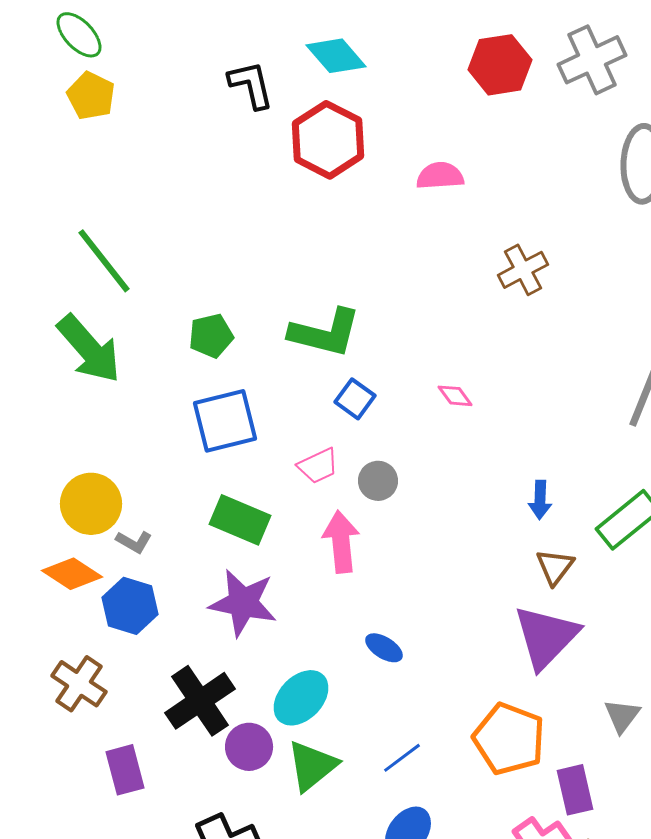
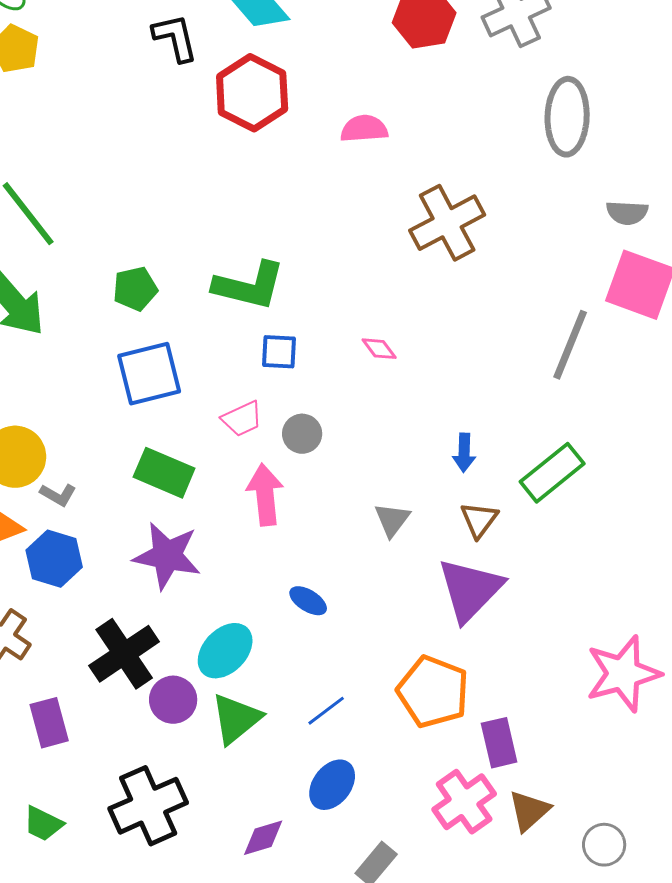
brown cross: (523, 270) -> (447, 223), size x1.5
blue square: (355, 399) -> (279, 352), turned -33
gray triangle: (622, 716) -> (392, 520), moved

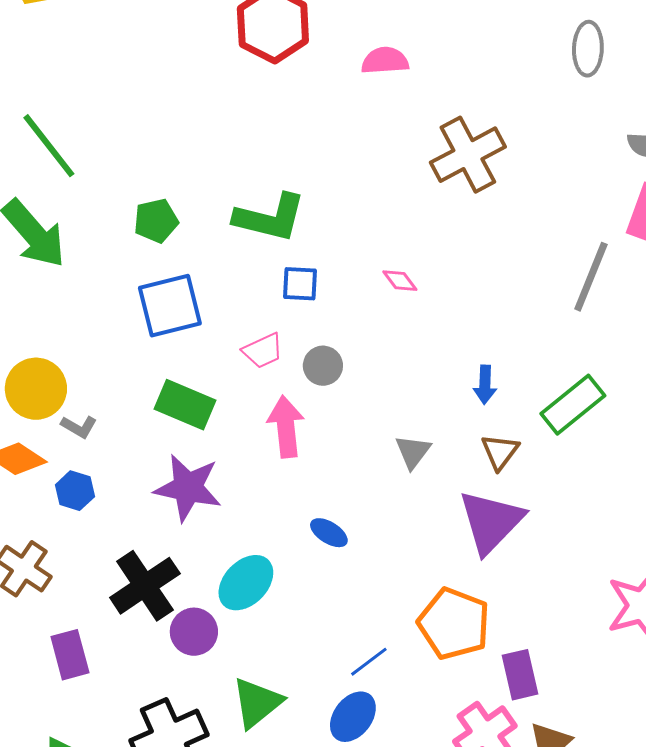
gray ellipse: (567, 117) -> (588, 49), size x0.7
blue hexagon: (54, 559) -> (75, 491), size x0.7
blue line: (326, 711) -> (369, 662), moved
green triangle: (236, 719) -> (257, 703), moved

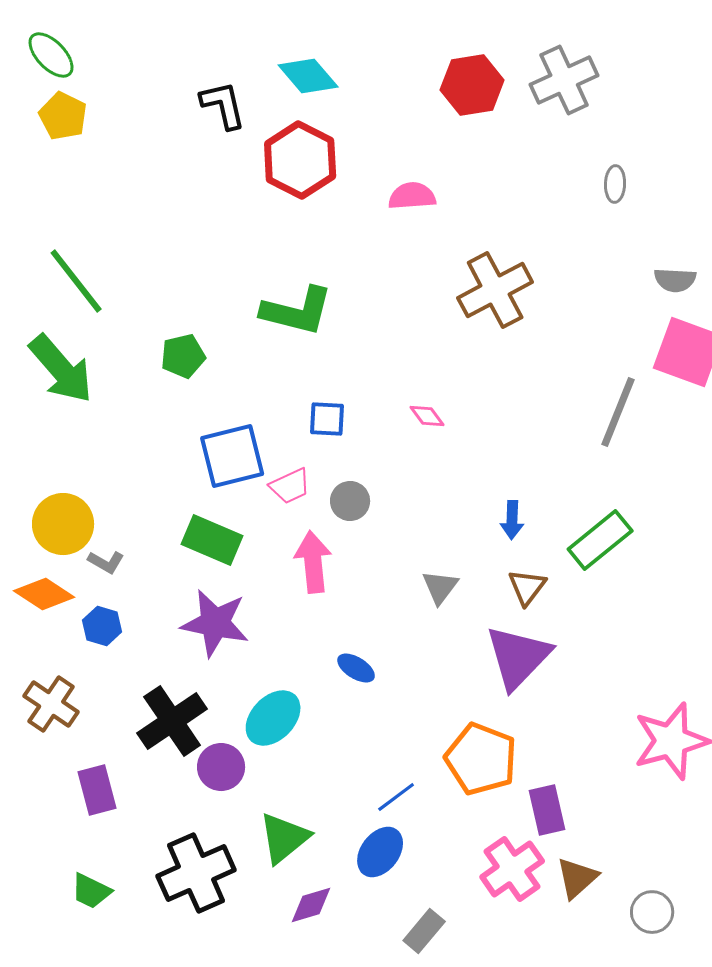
gray ellipse: (588, 49) -> (615, 184), size x0.7
green L-shape: (270, 218) -> (297, 311), moved
blue square: (170, 306) -> (232, 456), moved

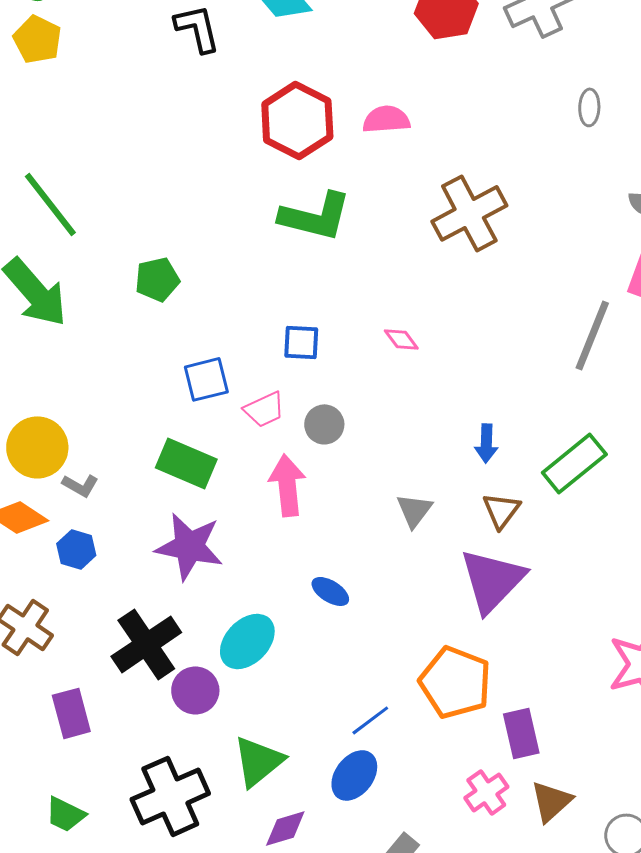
red hexagon: (300, 160) -> (297, 120), moved
green L-shape: (297, 311) -> (315, 216), moved
blue square: (232, 456) -> (206, 379), size x0.7
pink cross: (512, 869) -> (486, 792), size x0.7

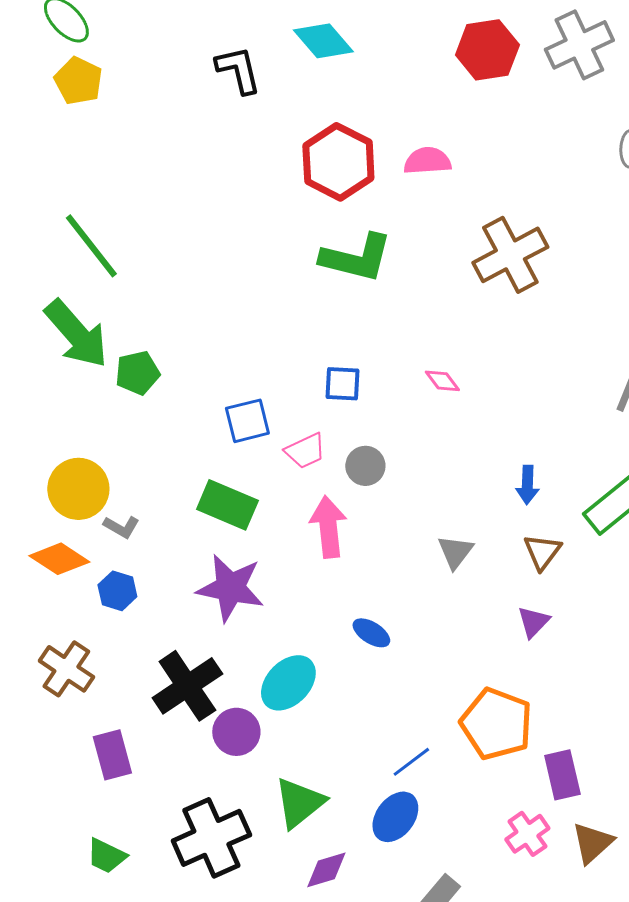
green pentagon: (157, 279) -> (137, 373), moved
purple triangle: (492, 580) -> (533, 622), size x0.5

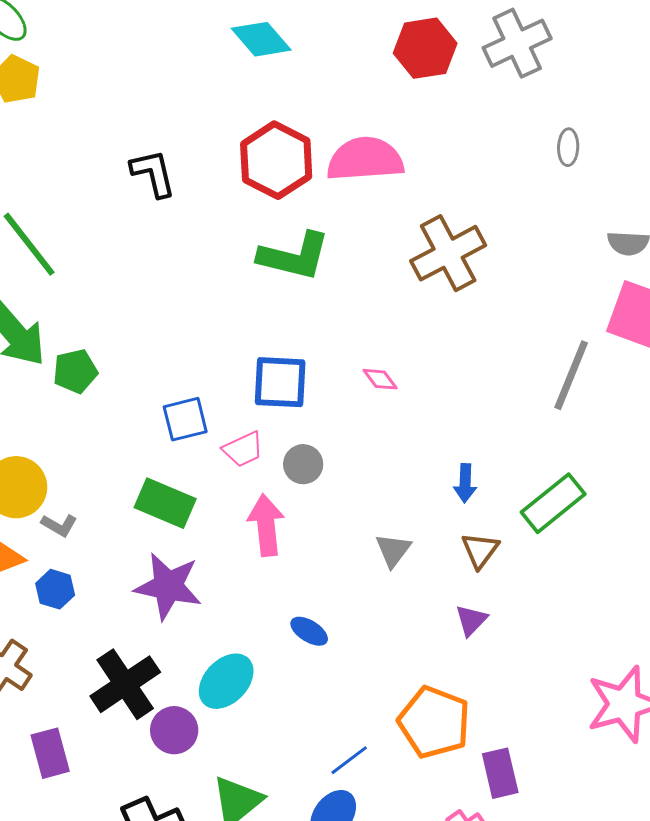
black L-shape: (238, 70) -> (153, 173), moved
pink semicircle: (427, 161) -> (365, 159), size x1.6
blue square: (342, 384) -> (280, 382), size x1.5

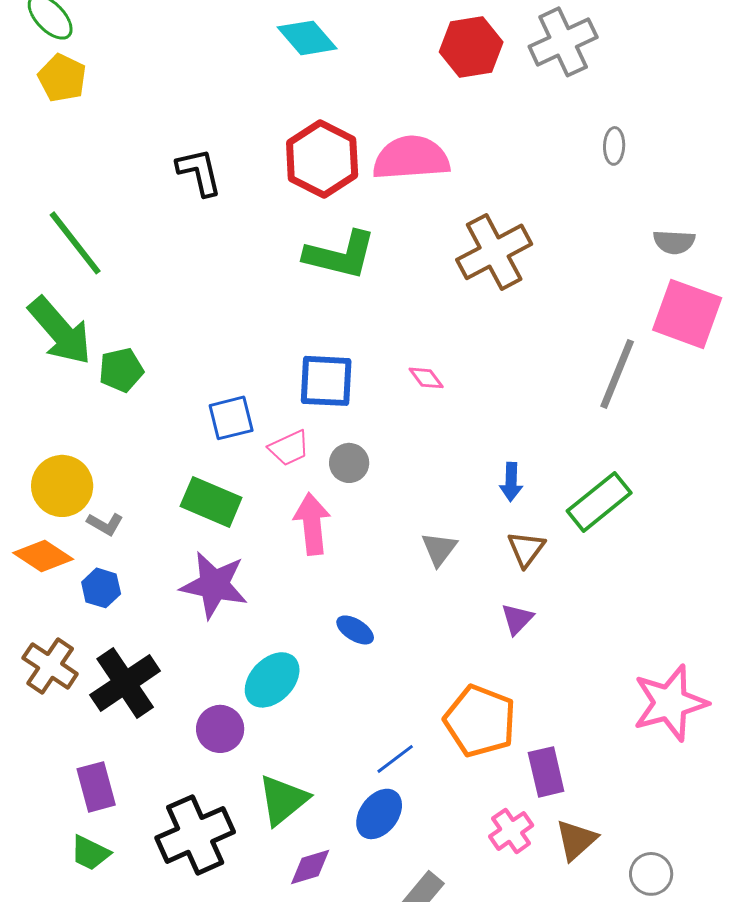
black cross: (125, 684) -> (125, 683), moved
purple rectangle: (50, 753) -> (96, 787), moved

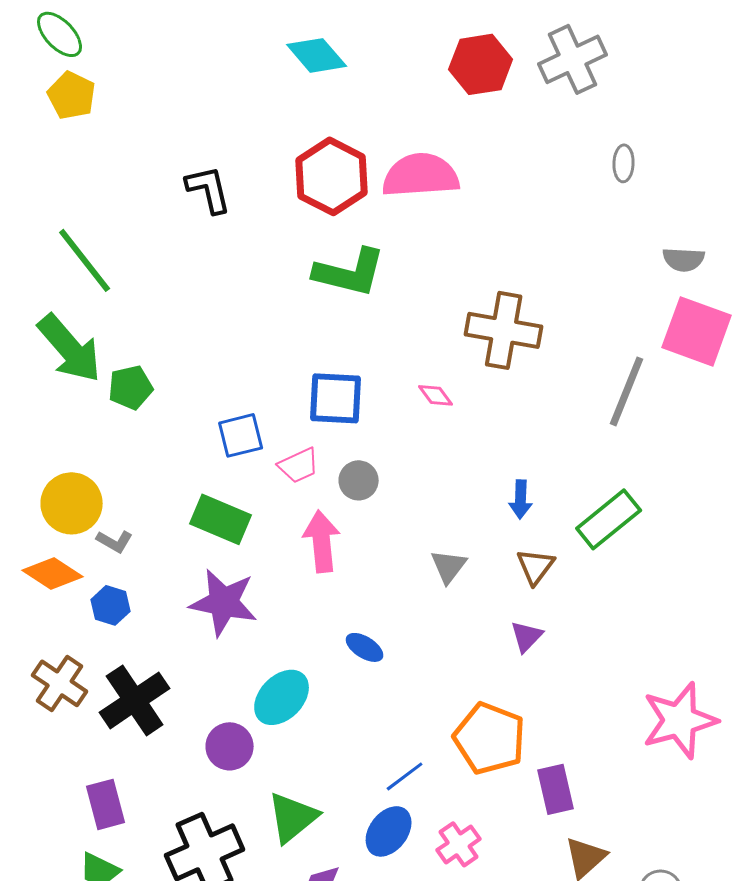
brown cross: (494, 252) -> (504, 330), moved, turned 38
pink cross: (511, 831) -> (459, 844), moved

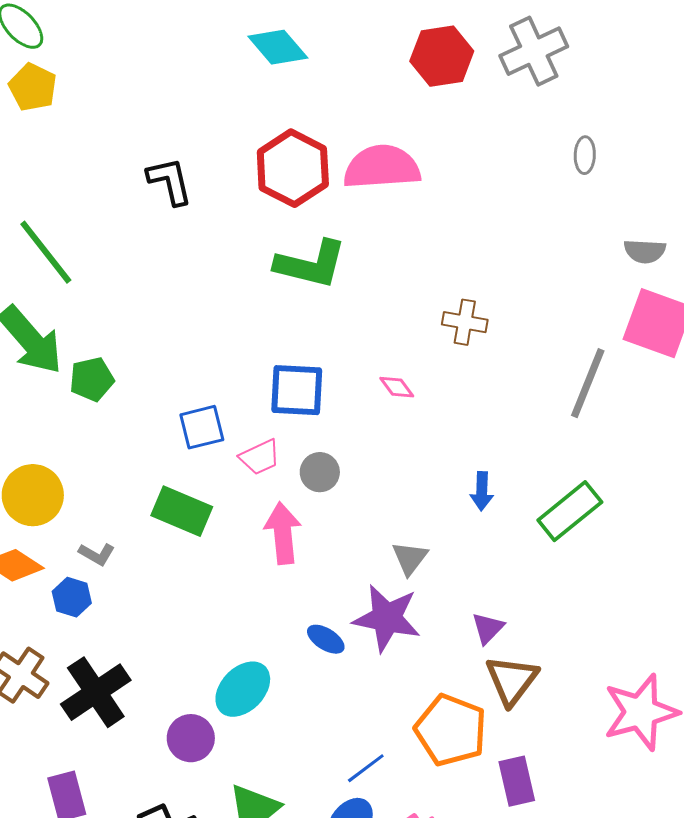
brown cross: (504, 330) -> (465, 322), size x0.6
gray L-shape: (115, 541) -> (97, 554), moved
brown triangle: (536, 566) -> (512, 680), moved, size x1.4
purple star: (224, 602) -> (387, 618), moved

